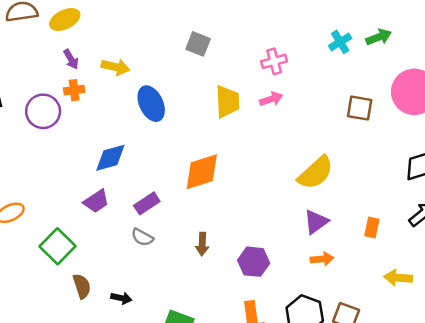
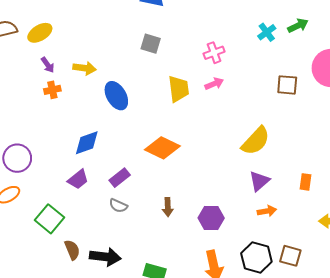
purple circle: (43, 111) -> (17, 158), moved
orange diamond: (202, 172) -> (162, 148), turned 48
black arrow: (121, 298) -> (105, 257), size x1.8

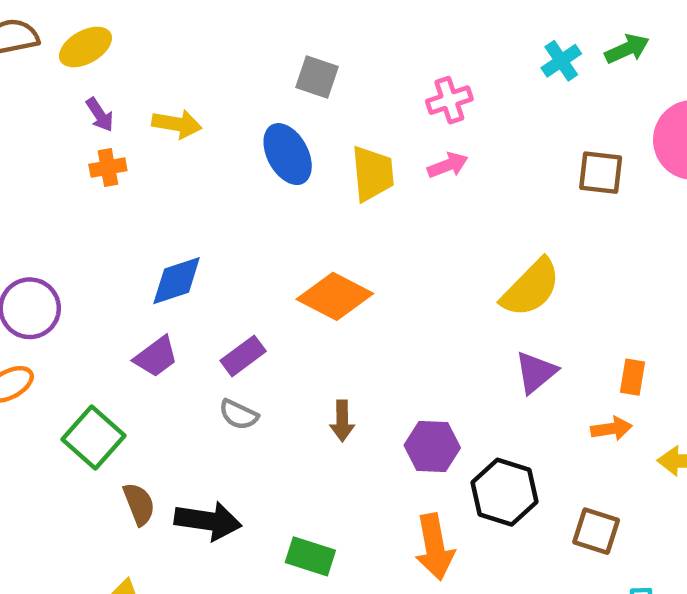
blue ellipse: (116, 96) -> (288, 154), moved
orange arrow: (267, 211) -> (611, 429), moved
black hexagon: (256, 258) -> (504, 492), moved

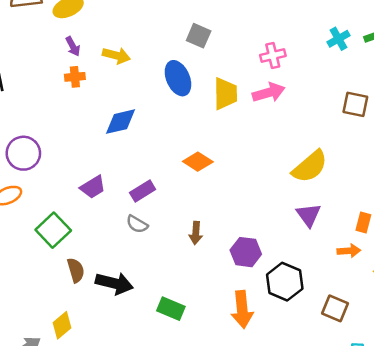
pink arrow: (448, 165) -> (269, 93), size x1.4
blue diamond: (177, 281) -> (121, 122), moved
orange diamond: (335, 296) -> (198, 162), size x0.7
purple triangle: (536, 372) -> (309, 215), turned -32

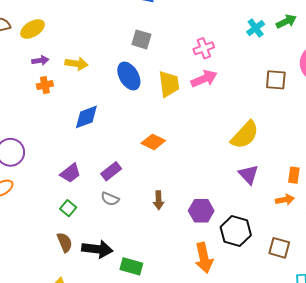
purple arrow: (73, 46) -> (40, 61), turned -63
green square: (53, 230) -> (68, 208), moved, size x0.6
green rectangle: (171, 309) -> (131, 266), moved

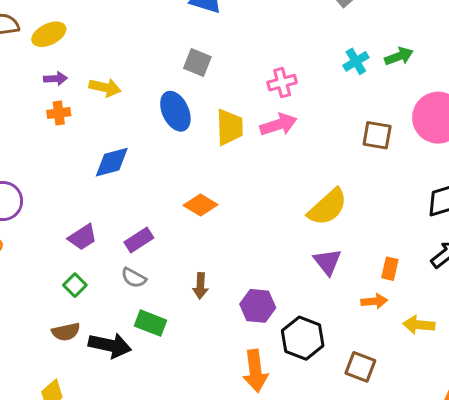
brown semicircle: (65, 242) -> (66, 332), turned 96
green rectangle: (131, 266) -> (150, 323), moved

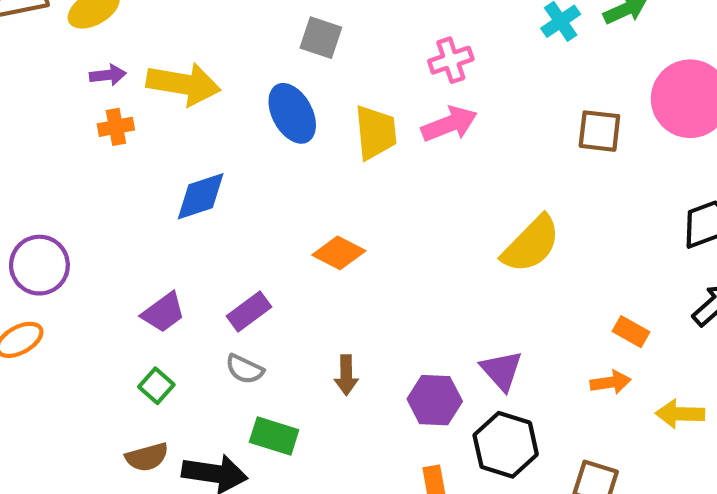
yellow arrow: (105, 88) -> (183, 84), size x1.5
purple triangle: (327, 262) -> (502, 371), moved
orange rectangle: (390, 269) -> (631, 332), turned -70

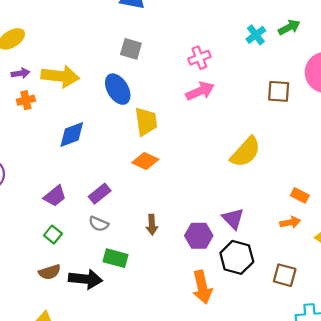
yellow trapezoid: (376, 132) -> (146, 122), moved

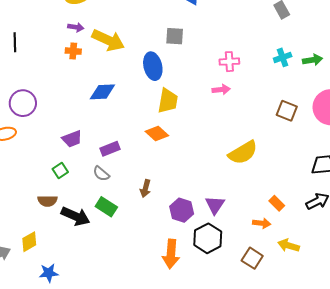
gray square: (131, 49) -> (175, 36), turned -30
pink arrow: (200, 91) -> (221, 90), size x0.7
brown square: (285, 275) -> (252, 258), moved

